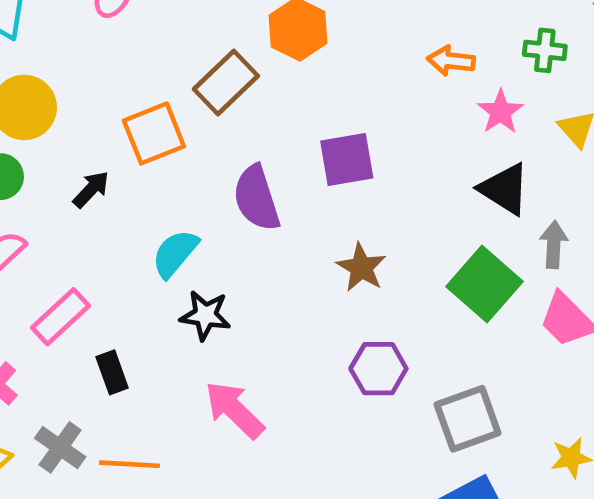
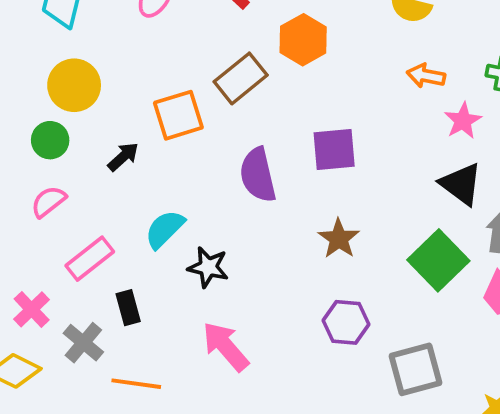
cyan semicircle: (175, 253) -> (165, 229), moved
gray cross: (60, 447) -> (83, 343), moved

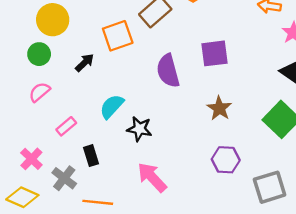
pink rectangle: (90, 259) -> (66, 126), size x0.7

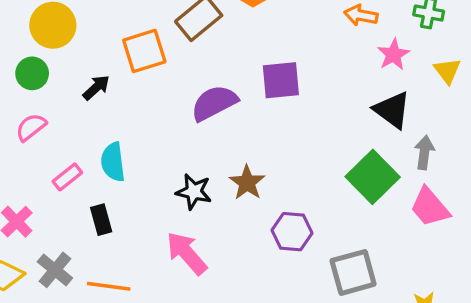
purple semicircle: (168, 71) -> (214, 103), turned 76
cyan semicircle: (112, 106) -> (113, 162), moved, turned -52
brown star: (219, 108) -> (247, 183), moved
black star: (139, 129) -> (194, 192), moved
gray cross: (64, 178) -> (55, 270), moved

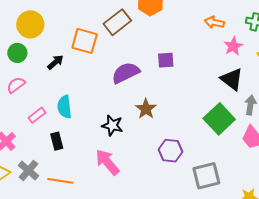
orange square: (144, 51) -> (85, 41), turned 32
purple square: (281, 80) -> (166, 60), size x0.7
brown star: (247, 183) -> (146, 109), moved

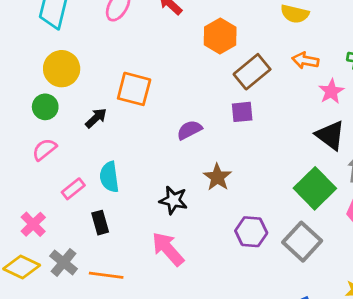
brown rectangle: (117, 22) -> (252, 72), moved
purple semicircle: (126, 73) -> (189, 130), size x0.7
gray square: (206, 176) -> (302, 242), moved, turned -32

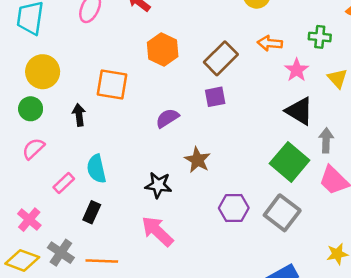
orange hexagon: (220, 36) -> (163, 50), moved
black arrow: (96, 118) -> (79, 115), turned -50
black rectangle: (100, 223) -> (92, 212), turned 45

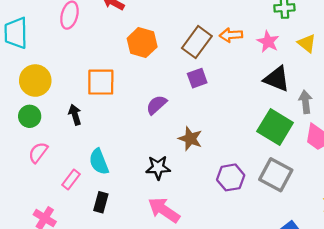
orange arrow: (270, 43) -> (231, 35), moved

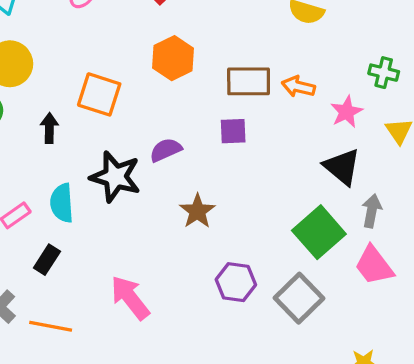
brown rectangle: (197, 42) -> (249, 81), turned 36
black star: (158, 168) -> (115, 177), moved, size x1.4

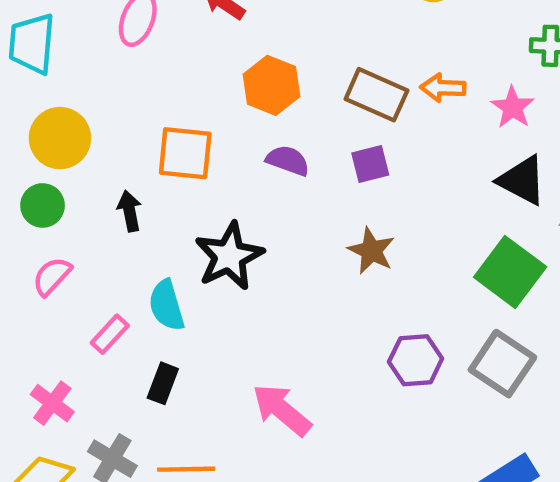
brown rectangle: (249, 81) -> (376, 95), turned 36
purple semicircle: (166, 150) -> (288, 160), moved, turned 56
black star: (115, 177) -> (229, 256), turned -30
brown star: (197, 211) -> (371, 251), moved

